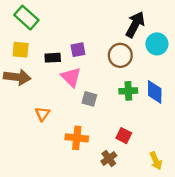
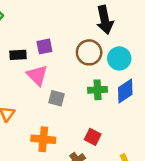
black arrow: (135, 24) -> (105, 20), turned 140
cyan circle: (157, 44) -> (119, 58), moved
blue diamond: (155, 92) -> (125, 91), turned 55

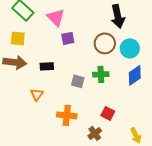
black rectangle: (18, 55) -> (47, 66), moved
pink triangle: (37, 75) -> (56, 17), moved
green cross: (98, 90) -> (101, 74), moved

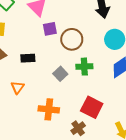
brown circle: (105, 43) -> (72, 39), moved
gray square: (78, 81) -> (60, 74), turned 32
red square: (108, 113) -> (92, 107), size x1.5

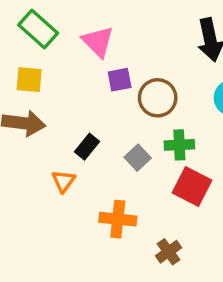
black rectangle: (28, 58) -> (87, 147), moved, turned -48
red square: (92, 107) -> (192, 187), moved

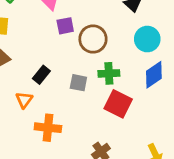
gray square: (138, 158) -> (78, 83), turned -36
orange cross: (118, 219) -> (48, 128), moved

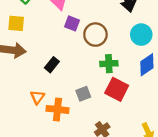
purple square: (65, 26) -> (72, 23), turned 32
gray square: (78, 83) -> (83, 94), moved, turned -32
orange triangle: (24, 100) -> (37, 97), moved

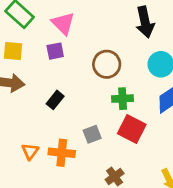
purple square: (72, 23) -> (55, 51), moved, turned -32
orange triangle: (37, 97) -> (30, 151), moved

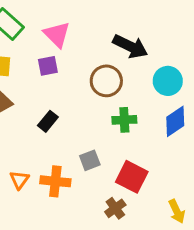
black arrow: (145, 22) -> (130, 46), moved, turned -52
red square: (132, 129) -> (132, 177), moved

